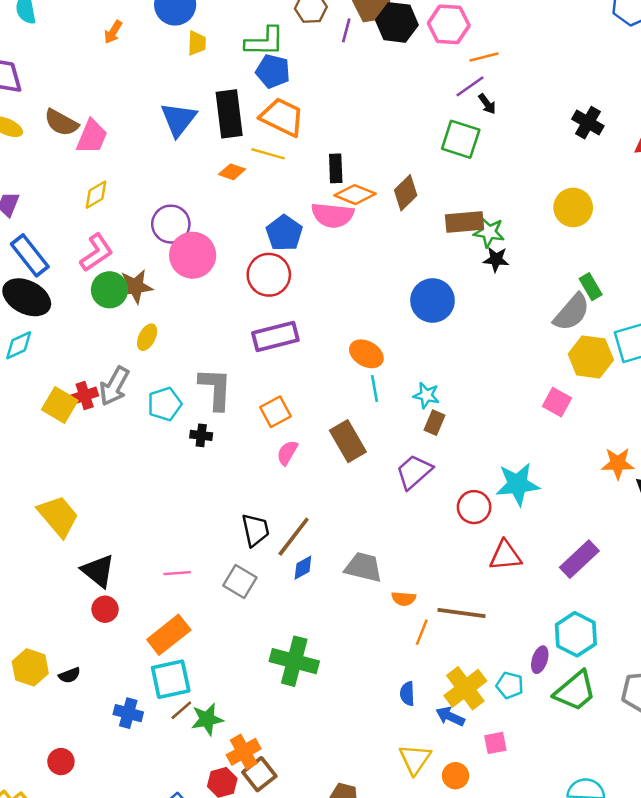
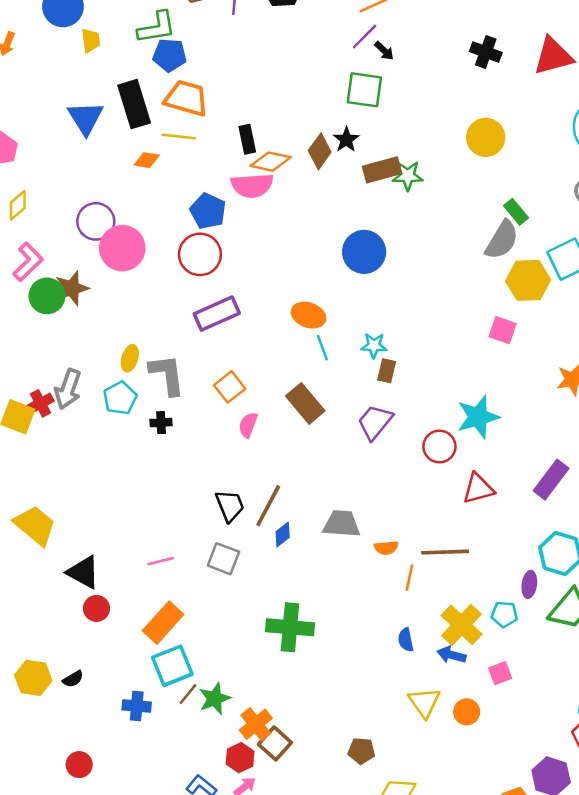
black star: (496, 259) -> (346, 140), moved, turned -30
yellow ellipse: (147, 337) -> (130, 358), moved

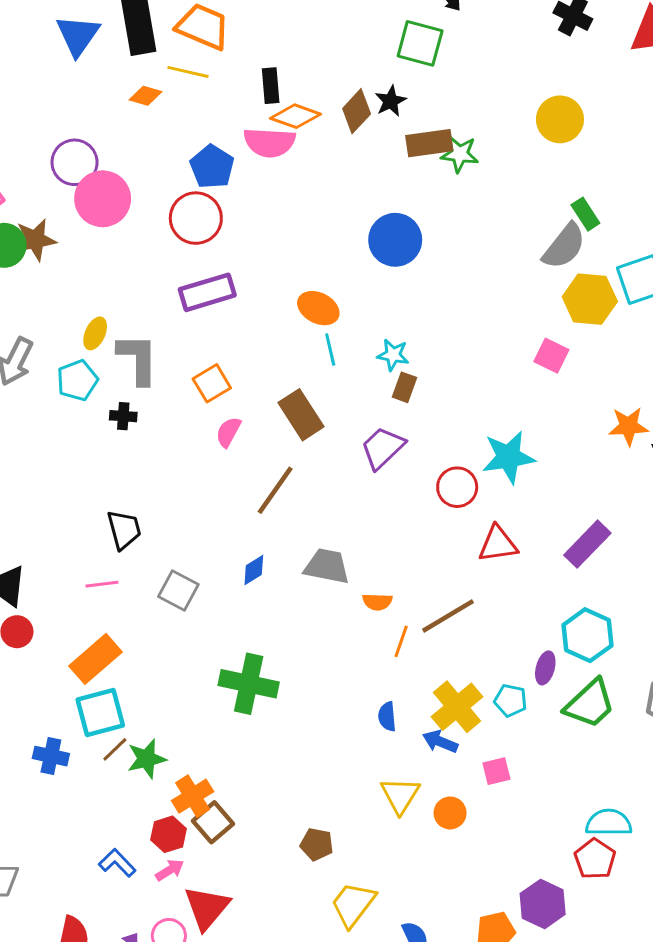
black trapezoid: (230, 506) -> (124, 530), moved
brown line: (268, 506) -> (275, 490), moved
brown line: (445, 552) -> (448, 616), turned -36

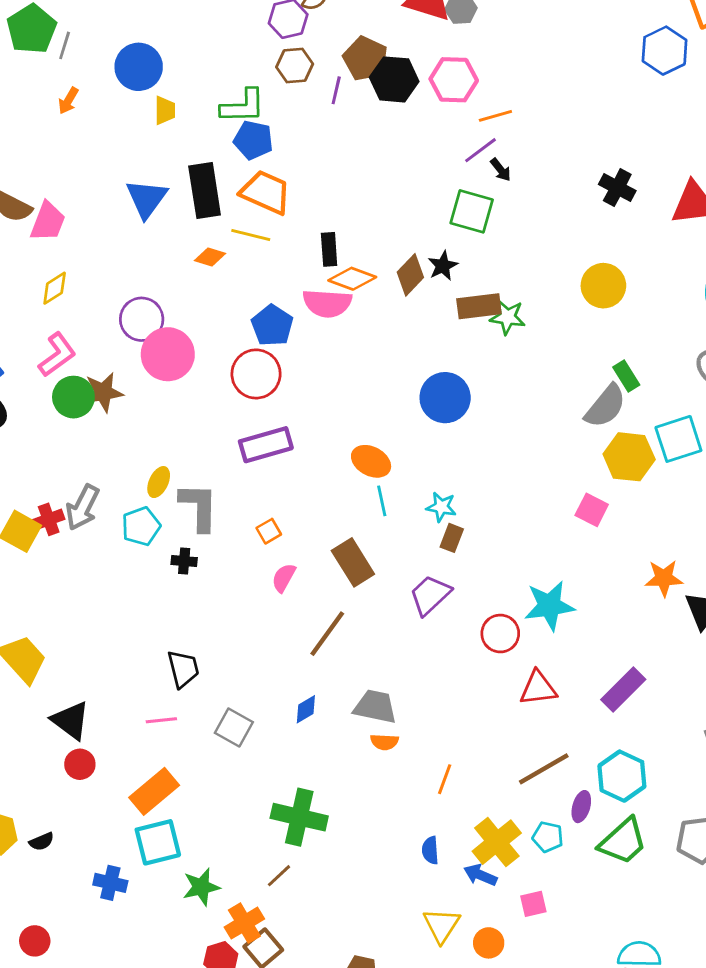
orange square: (212, 383) -> (269, 531), size x0.7
orange semicircle: (377, 602) -> (384, 742), moved
brown line: (448, 616) -> (544, 769), moved
brown line: (115, 749) -> (279, 876), moved

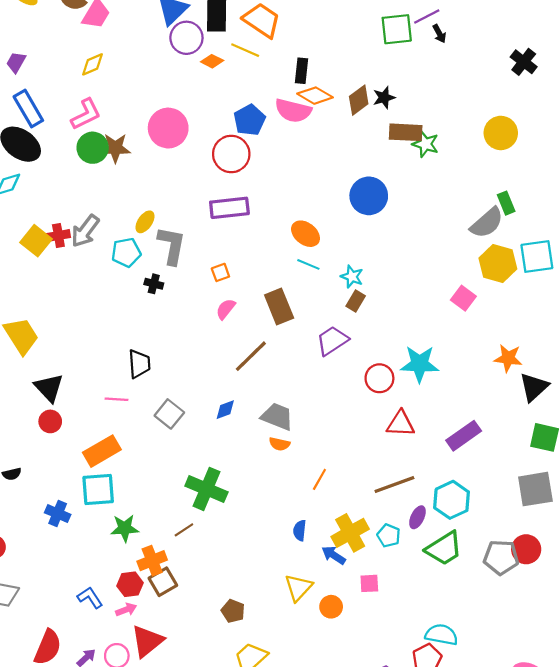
green square: (472, 211) -> (397, 29), moved, turned -32
purple circle: (142, 319) -> (186, 38), moved
cyan line: (382, 501) -> (308, 264), turned -65

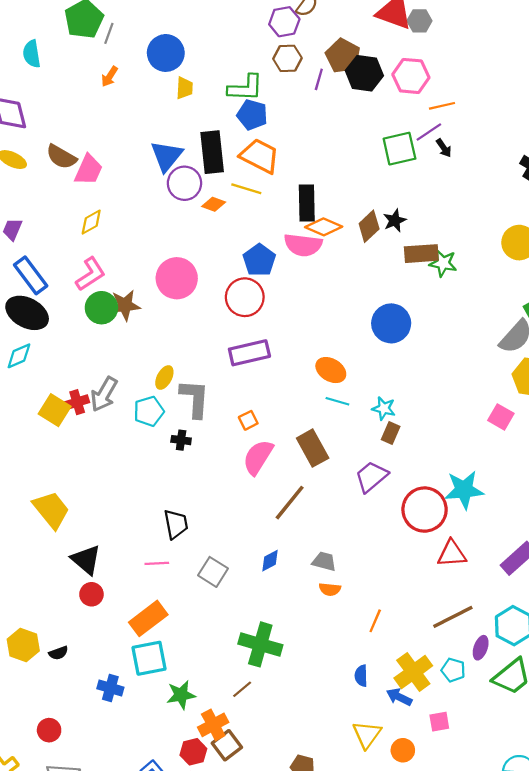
black rectangle: (302, 71) -> (307, 203), size x1.4
pink semicircle: (226, 309) -> (258, 457), size x1.6
red circle: (379, 378) -> (425, 510), size x1.5
gray trapezoid: (277, 417) -> (324, 561), size x0.7

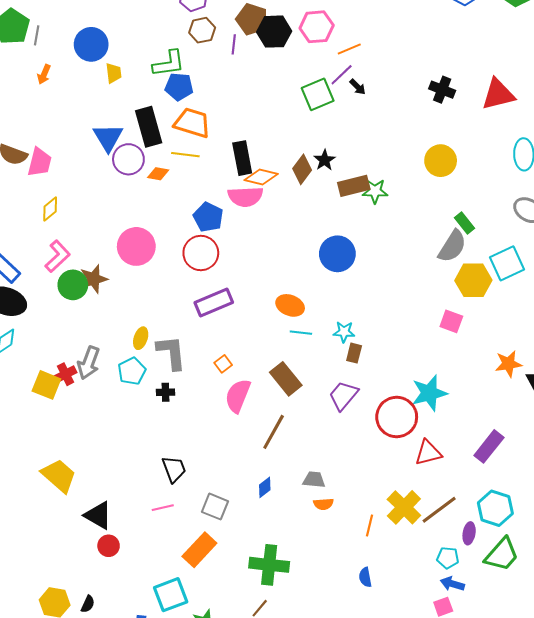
orange rectangle: (148, 618) -> (199, 550), moved
black semicircle: (58, 653) -> (88, 604), turned -36
yellow cross: (413, 672) -> (404, 507), moved
blue arrow: (399, 697) -> (452, 584), moved

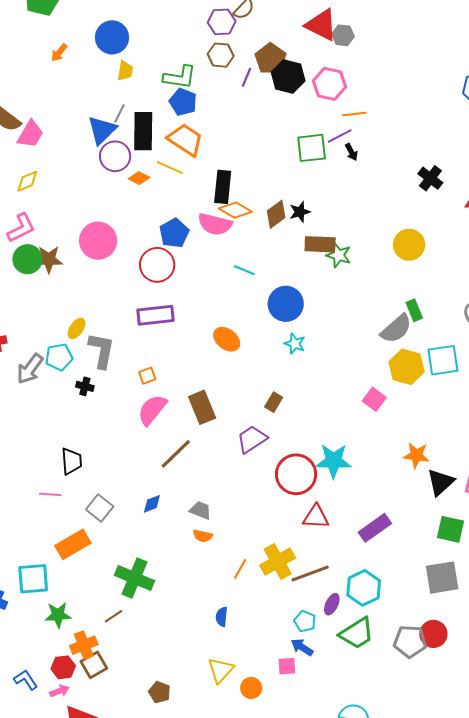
gray line: (37, 35) -> (120, 113), moved
cyan star: (344, 332) -> (295, 344), moved
cyan line: (301, 333) -> (244, 270), moved
gray arrow: (89, 363) -> (30, 369), moved

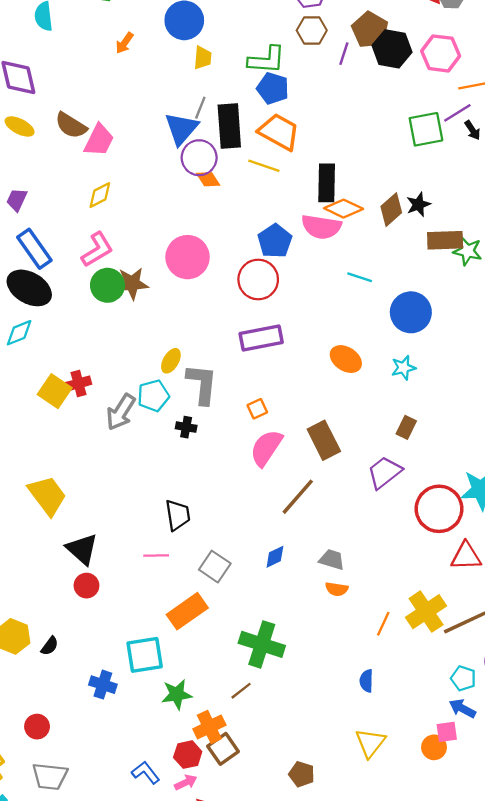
orange diamond: (139, 178) -> (208, 179), moved, turned 35
cyan star: (295, 344) -> (403, 368), moved, turned -30
orange circle: (251, 688) -> (434, 747), moved

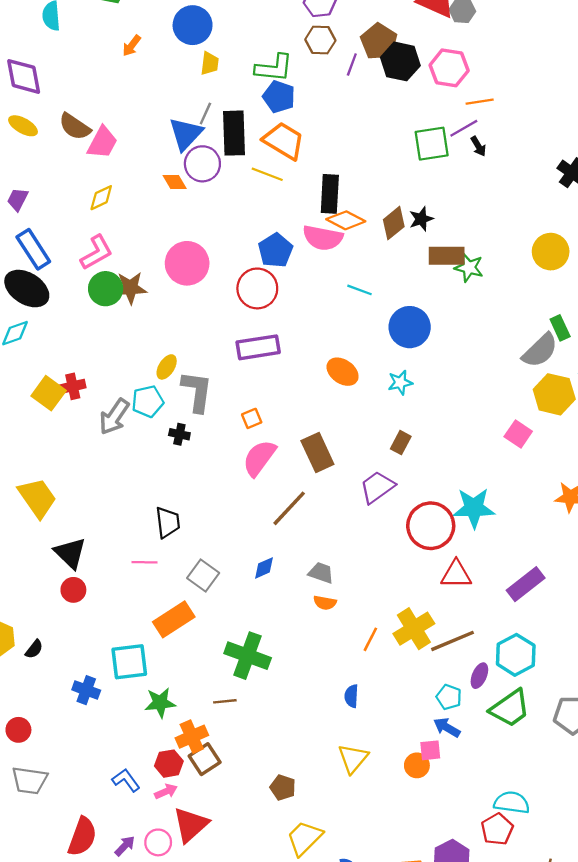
orange diamond: (208, 179) -> (175, 182), moved
brown line: (241, 691) -> (225, 701), turned 30

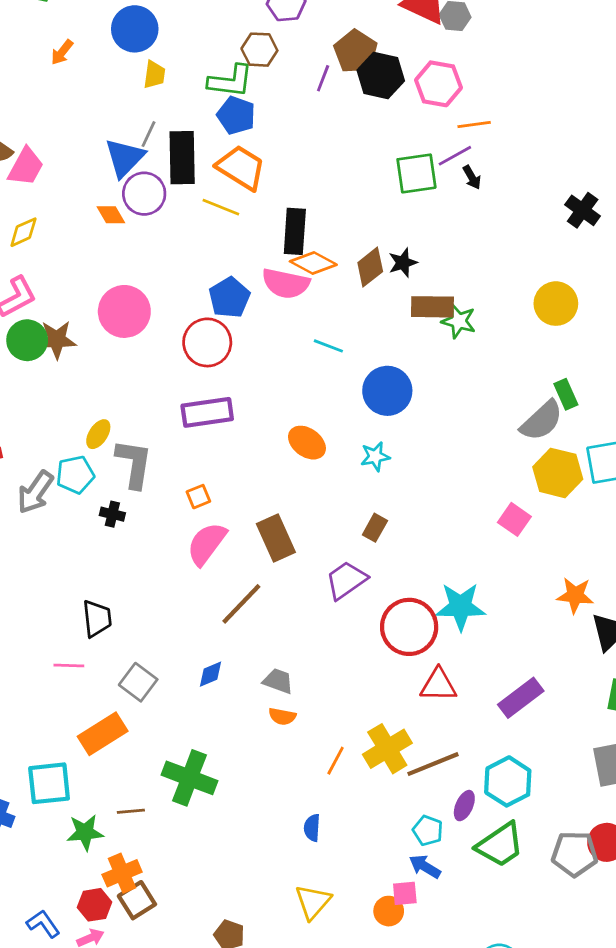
brown hexagon: (320, 40) -> (259, 50), moved
brown line: (225, 701) -> (131, 811), moved

